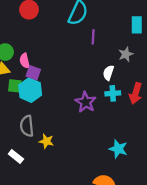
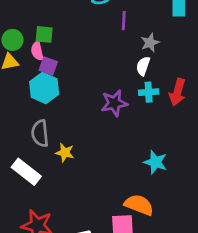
gray star: (126, 54) -> (150, 43), moved
green square: (15, 86) -> (44, 34), moved
purple star: (86, 102) -> (114, 103), turned 30
white rectangle: (16, 156) -> (26, 172), size x1.5

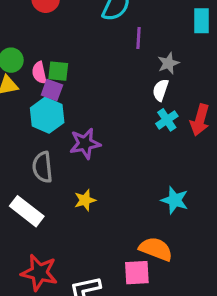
green square: (44, 34) -> (58, 71), moved
cyan cross: (149, 92) -> (167, 120), turned -30
purple star: (114, 103) -> (85, 144), moved
yellow star: (65, 153) -> (85, 200), moved, turned -30

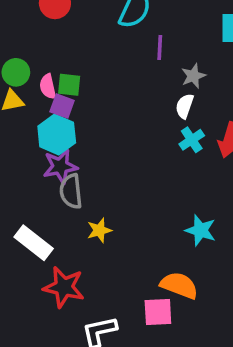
purple star: (85, 144) -> (60, 166), moved
gray semicircle: (42, 167) -> (71, 191), moved
red star: (39, 273) -> (64, 287), moved

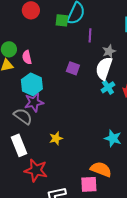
green square: (69, 85) -> (62, 20), moved
purple square: (62, 106) -> (73, 68), moved
white semicircle: (185, 106) -> (104, 68), size x1.6
gray semicircle: (71, 191) -> (23, 116), moved, turned 132
white rectangle: (34, 243) -> (19, 145), turned 30

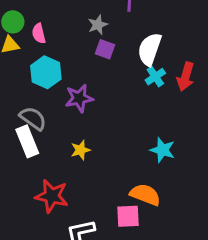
gray star: (109, 51) -> (98, 25), moved
purple star: (34, 102) -> (79, 98), moved
white rectangle: (19, 145) -> (27, 141), moved

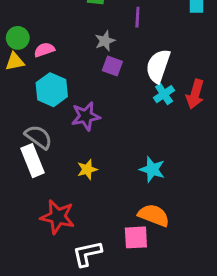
pink semicircle: (39, 33) -> (44, 50), turned 84
cyan star: (163, 150) -> (152, 169), moved

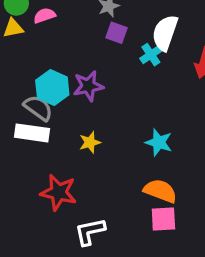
cyan hexagon: (52, 90) -> (52, 88), moved
cyan cross: (164, 94) -> (151, 55), moved
white rectangle: (33, 161) -> (32, 133), turned -60
pink square: (136, 237) -> (163, 219), moved

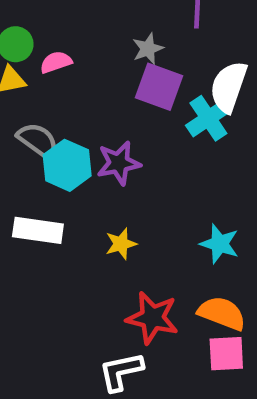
purple square: (116, 33) -> (159, 87), size x1.5
cyan cross: (151, 55) -> (208, 118), size x1.4
gray semicircle: (38, 108) -> (38, 141), moved
red star: (59, 192) -> (152, 318), moved

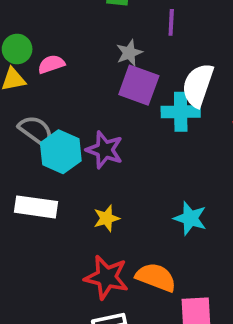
cyan cross: (208, 118) -> (181, 112), turned 33
purple star: (119, 163) -> (105, 150), turned 30
orange semicircle: (222, 313) -> (156, 277), moved
red star: (152, 318) -> (106, 277), moved

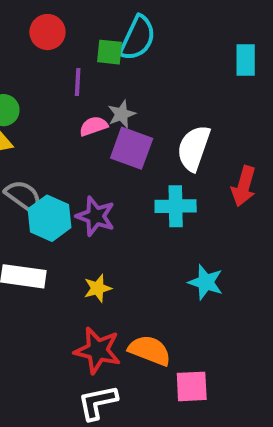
purple line: (171, 22) -> (78, 82), moved
pink semicircle: (51, 64) -> (94, 126), moved
cyan cross: (181, 112) -> (176, 206), moved
cyan star: (190, 218) -> (206, 282), moved

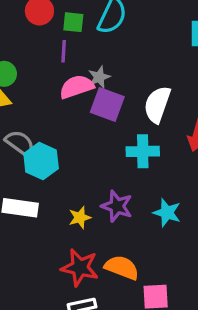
green square: (110, 52) -> (73, 22), moved
pink semicircle: (94, 126) -> (77, 87), size x1.5
purple star: (96, 216) -> (117, 206), moved

